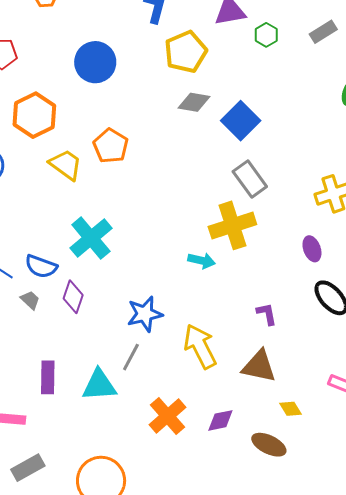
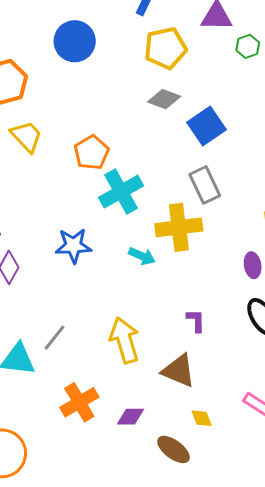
orange pentagon: (111, 146) -> (92, 153), moved
cyan cross: (91, 238) -> (121, 192), moved
blue star: (145, 314) -> (73, 246), moved

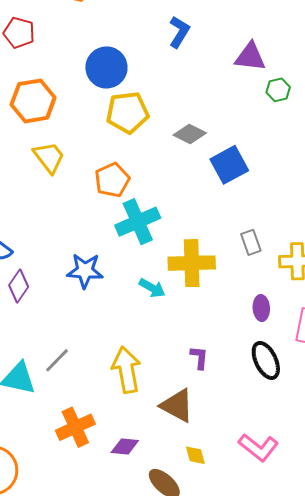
yellow pentagon: (165, 48) -> (127, 113), moved
gray rectangle: (205, 185) -> (251, 242), moved, size x0.7

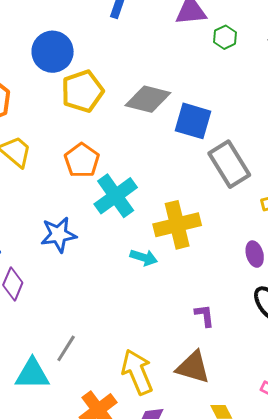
gray diamond: (190, 134) -> (148, 99), size x1.4
blue square: (229, 165) -> (193, 121), turned -33
gray rectangle: (251, 242) -> (229, 164), moved, size x1.8
blue star: (85, 271) -> (58, 235), moved
yellow arrow: (126, 370) -> (137, 372), moved

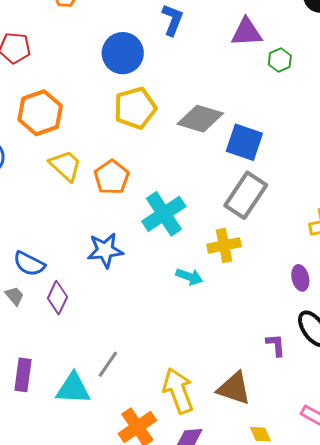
blue circle: (53, 52) -> (123, 53), moved
orange pentagon: (82, 160) -> (112, 177), moved
gray rectangle: (229, 164) -> (246, 195), moved, turned 63
yellow cross: (177, 225) -> (224, 245), size x0.7
purple L-shape: (205, 316) -> (276, 345), moved

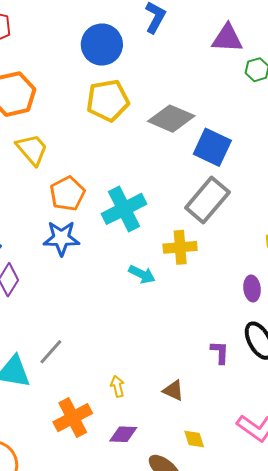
orange pentagon: (112, 177) -> (67, 194), moved
brown triangle: (234, 388) -> (173, 390), size x0.6
yellow arrow: (178, 391) -> (117, 386), size x0.5

